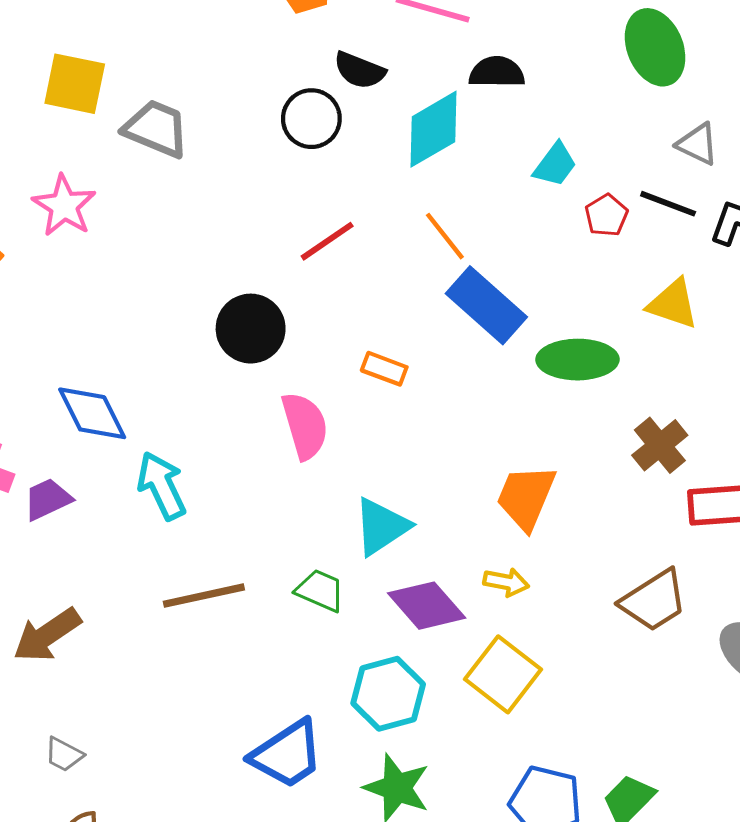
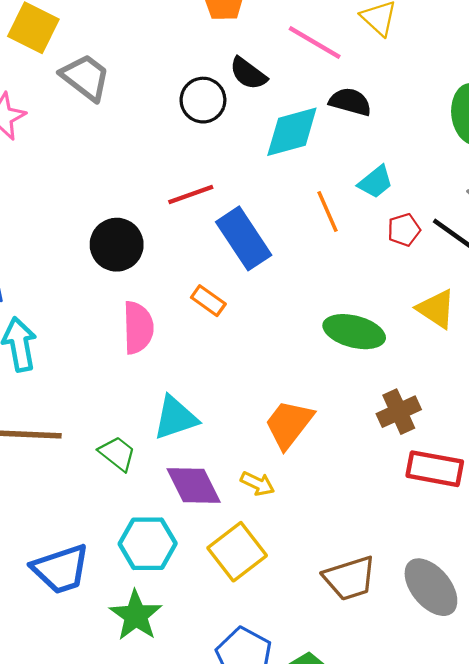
orange line: (445, 236) -> (328, 211), moved
blue rectangle: (486, 305) -> (244, 238), moved
brown trapezoid: (654, 601) -> (350, 578), moved

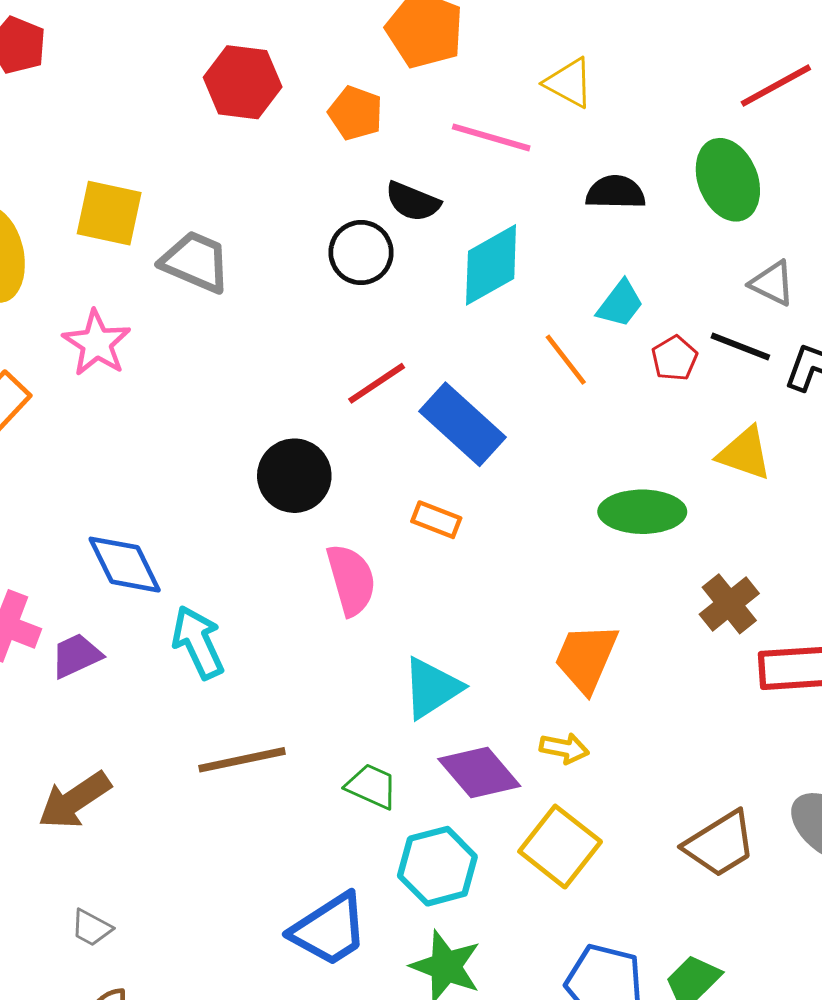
black semicircle: (350, 102) -> (615, 192), moved
green trapezoid: (117, 454) -> (372, 786), moved

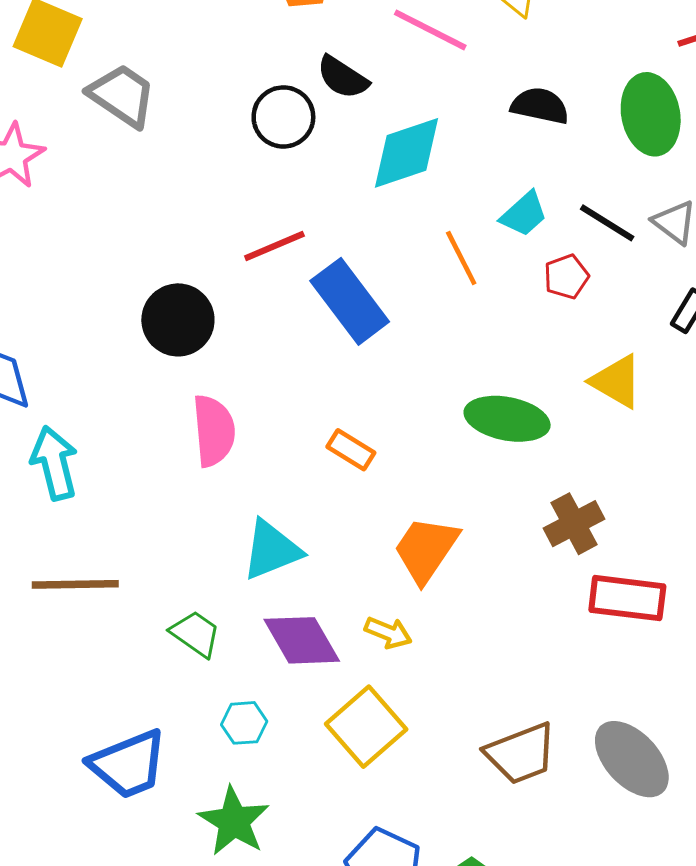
black line: (740, 347) -> (607, 223), moved
orange rectangle: (436, 520) -> (351, 450), moved
cyan hexagon: (437, 866) -> (244, 723), size x0.6

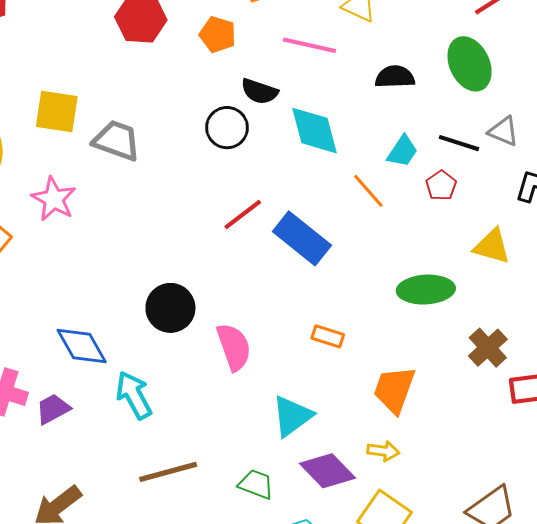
cyan diamond: (407, 153) -> (315, 131), turned -72
black circle: (178, 320) -> (170, 308), moved

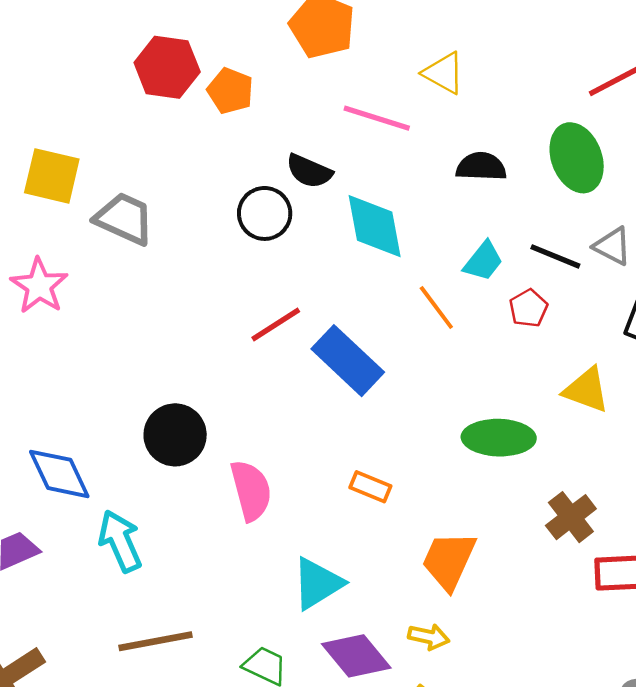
orange pentagon: (218, 35) -> (230, 91), moved

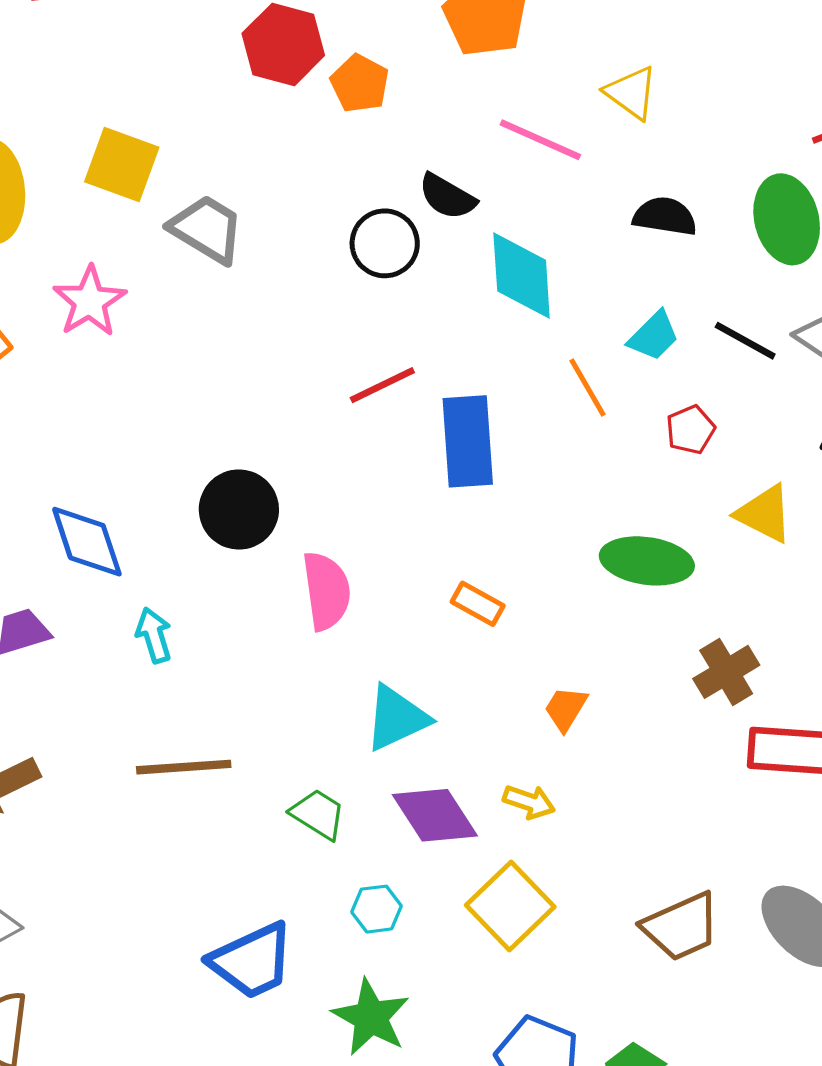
red pentagon: (528, 308) -> (690, 430), moved
blue rectangle: (348, 361) -> (468, 441), turned 36
cyan arrow: (120, 541) -> (154, 635), size x0.7
orange trapezoid: (449, 561) -> (566, 709), size x0.6

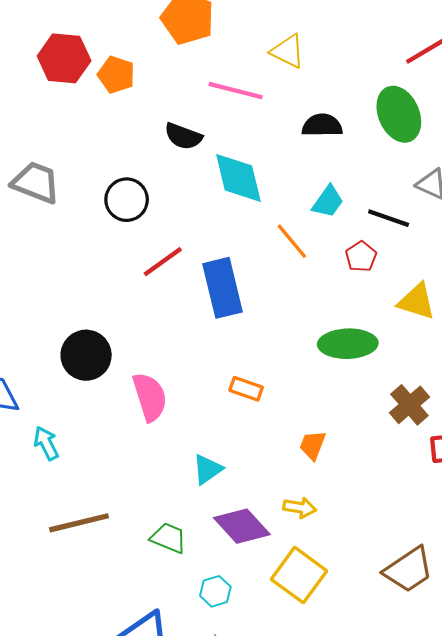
black circle: (385, 243) -> (127, 200), moved
black line: (745, 341) -> (389, 218), moved
cyan triangle: (397, 718) -> (207, 469), size x0.7

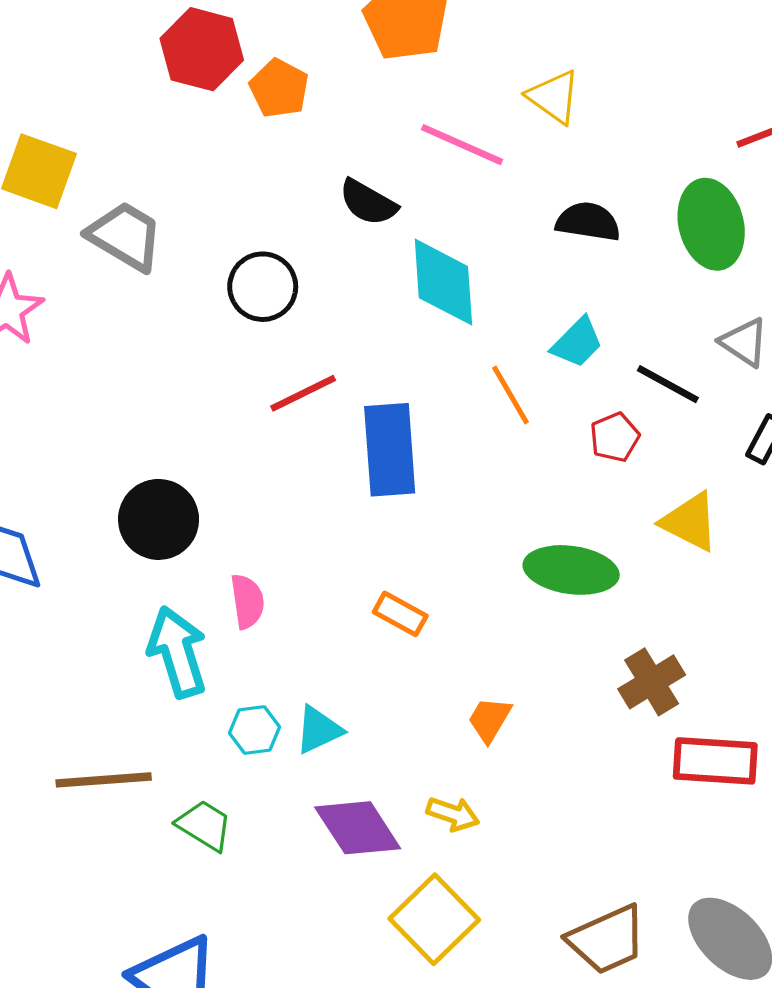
pink semicircle: (150, 397) -> (247, 601), size x0.7
cyan arrow: (46, 443) -> (177, 652), moved, size x1.6
green trapezoid: (168, 538) -> (204, 825), moved
cyan hexagon: (215, 591) -> (255, 730), moved

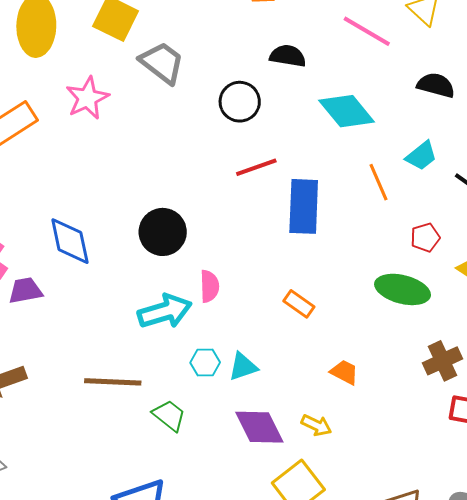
black semicircle: (368, 202) -> (288, 56), moved, turned 153
cyan diamond: (443, 282) -> (347, 111), turned -42
red pentagon: (615, 437) -> (425, 237), moved
cyan arrow: (177, 652) -> (165, 311), turned 84
orange trapezoid: (490, 720) -> (344, 372), turned 80

